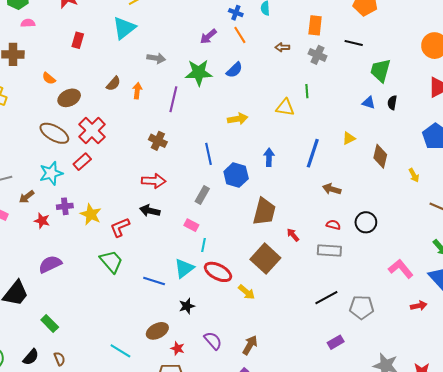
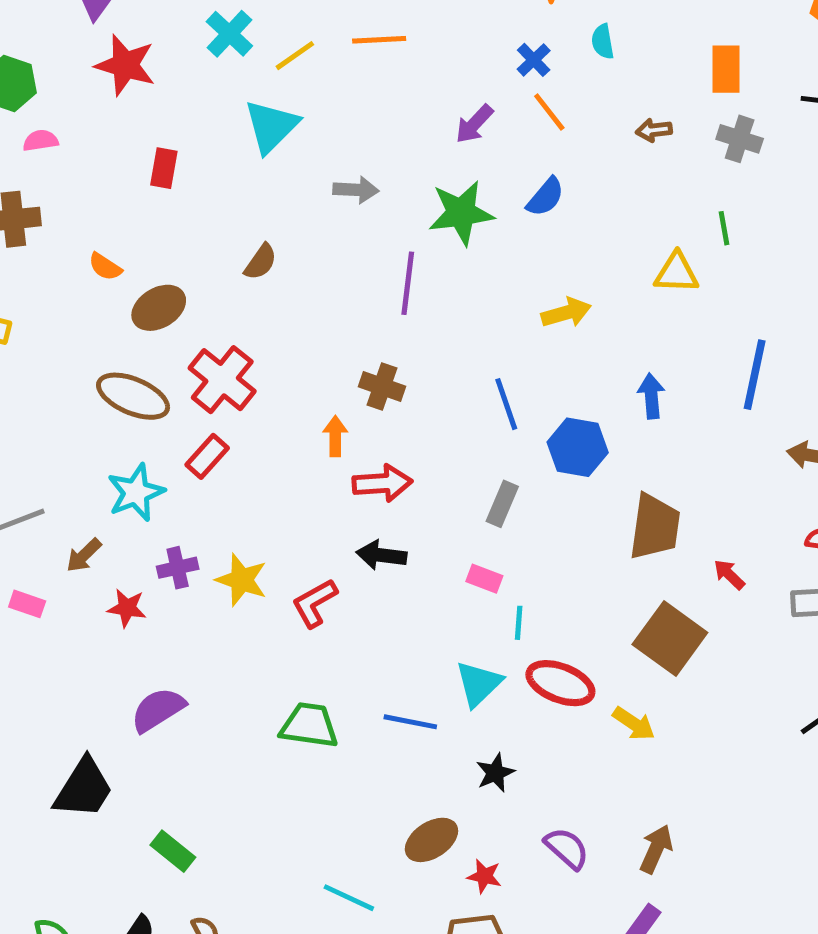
blue cross: (236, 13) -> (534, 60), turned 32
orange arrow: (137, 91) -> (335, 436), moved
green trapezoid: (111, 261) -> (309, 725), moved, turned -35

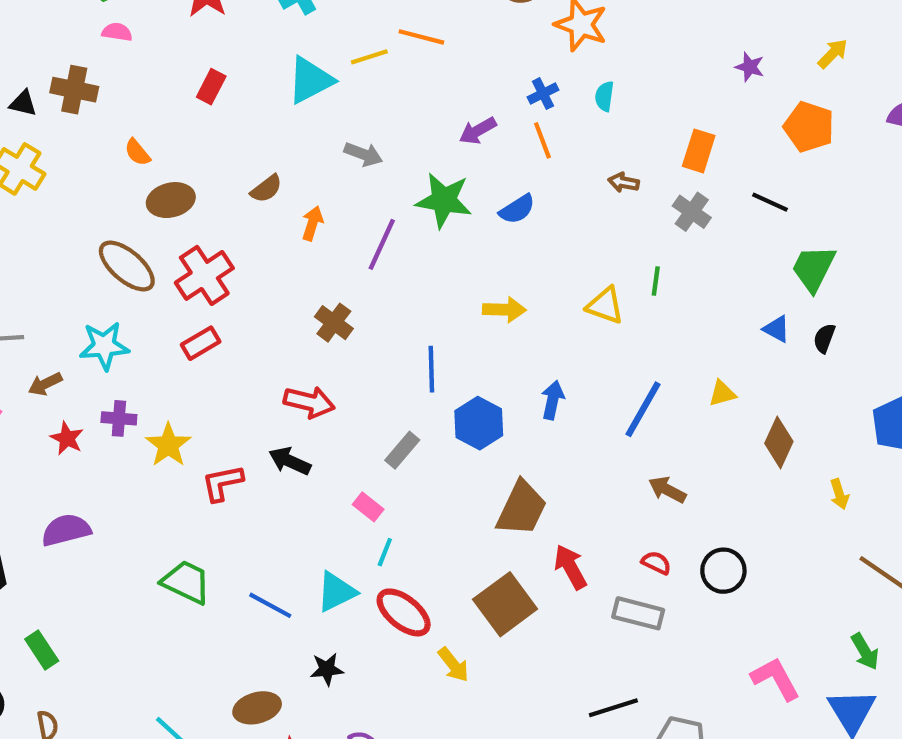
yellow line: (295, 56) -> (369, 57), moved
orange arrow: (335, 436) -> (312, 223), moved
red rectangle: (207, 456) -> (201, 343), moved
red arrow: (729, 575) -> (570, 567), size x1.5

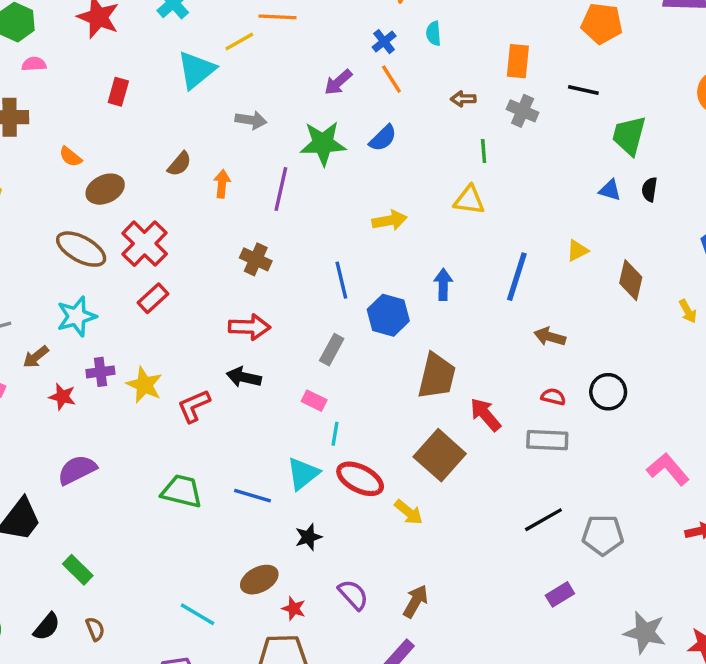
green line: (656, 281) -> (484, 151), moved

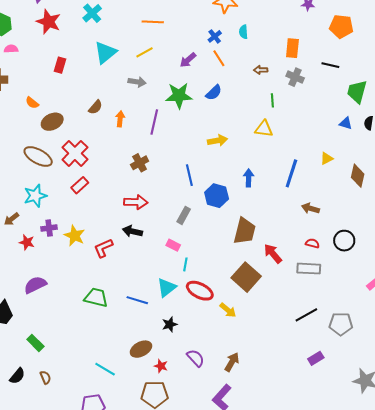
yellow line: (239, 42) -> (144, 52), moved
brown cross: (256, 259) -> (140, 163), turned 36

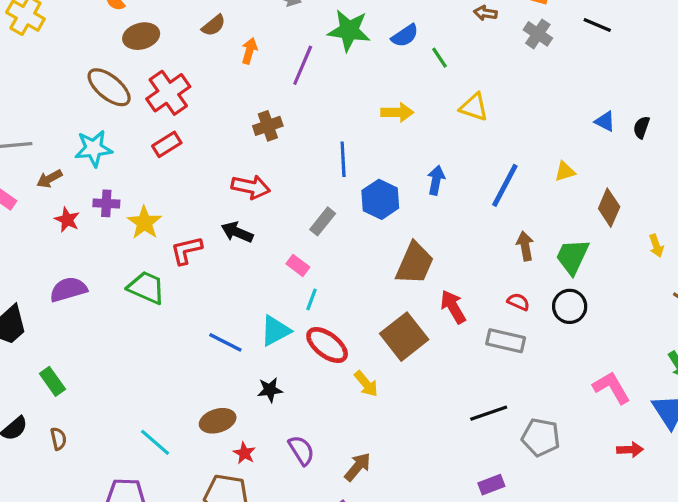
green trapezoid: (357, 92) -> (572, 257), moved
green line: (272, 100) -> (440, 58), moved, turned -40
brown arrow: (310, 208) -> (525, 246), turned 54
green trapezoid: (96, 297) -> (146, 288), moved

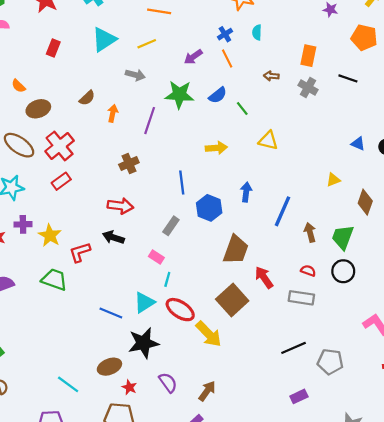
blue line: (505, 185) -> (282, 211), moved
yellow arrow: (366, 384) -> (209, 334), size x1.5
black star: (270, 390) -> (144, 343), size x1.8

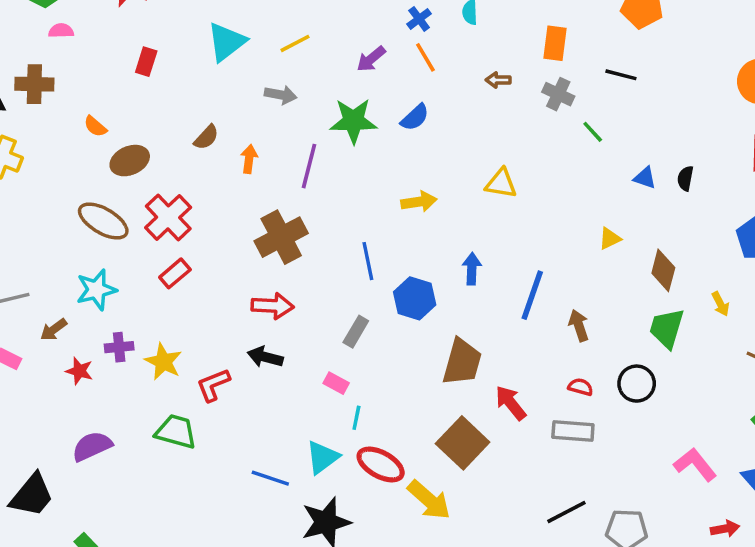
green line: (242, 109) -> (593, 132), moved
brown cross: (129, 164) -> (281, 237), size x1.6
green trapezoid: (343, 237) -> (667, 328), moved

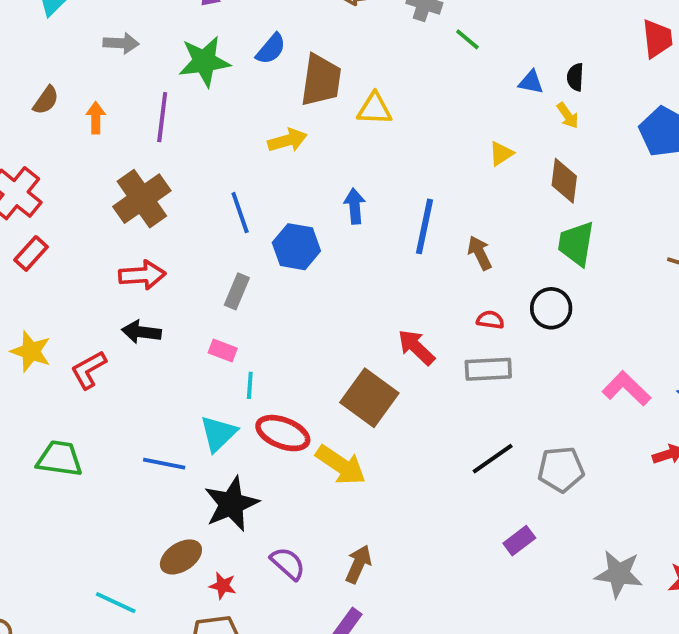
yellow arrow: (720, 304) -> (568, 116), moved
brown trapezoid: (462, 362) -> (321, 80), moved
green trapezoid: (176, 432) -> (60, 459), moved

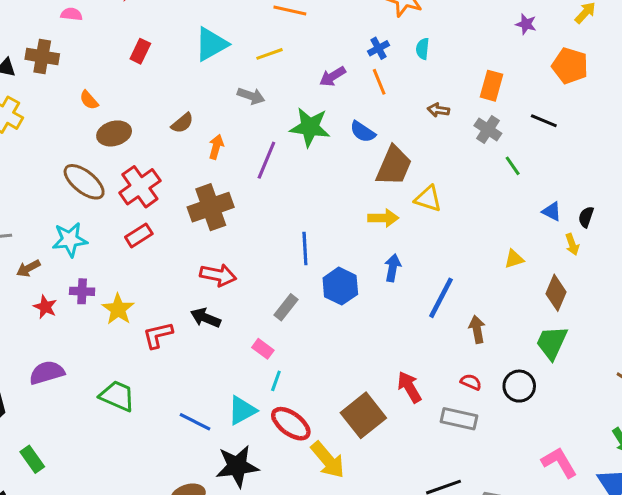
blue semicircle: (271, 49) -> (363, 132), turned 68
yellow arrow: (287, 140) -> (383, 218), moved
brown cross: (142, 199) -> (211, 207), moved

